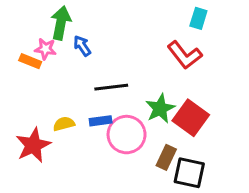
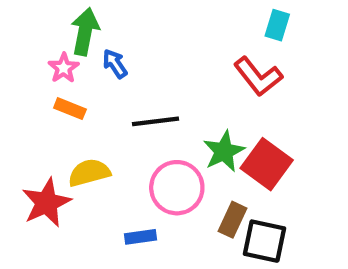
pink star: (45, 49) -> (64, 68), turned 30
orange rectangle: (30, 61) -> (70, 109), moved
blue rectangle: (101, 121) -> (141, 237), moved
yellow semicircle: (64, 124) -> (89, 173), size x1.4

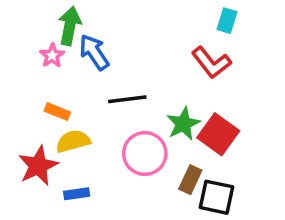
blue arrow: (115, 64) -> (94, 52), size x1.5
orange rectangle: (70, 109) -> (57, 112), moved
blue rectangle: (141, 237) -> (77, 194), moved

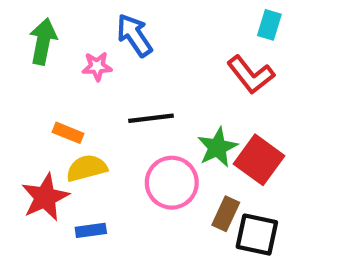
green arrow: (70, 26) -> (43, 41), moved
blue arrow: (94, 52) -> (134, 35), moved
pink star: (52, 56) -> (97, 66), moved, turned 30

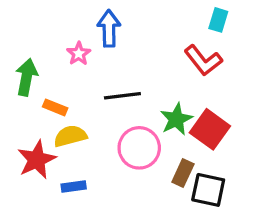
blue arrow: (134, 35) -> (109, 28), turned 33
green arrow: (43, 41) -> (27, 77), moved
pink star: (97, 66) -> (79, 54), turned -30

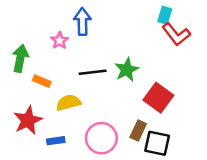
red L-shape: (203, 60) -> (176, 34), moved
green star: (176, 119) -> (127, 70), moved
yellow semicircle: (70, 136) -> (68, 103), moved
pink circle: (139, 148) -> (101, 138), moved

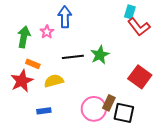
green arrow: (20, 58) -> (24, 37), moved
red square: (158, 98) -> (140, 77), moved
red star: (28, 120) -> (22, 81), moved
pink circle: (101, 138) -> (94, 109), moved

